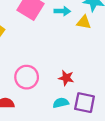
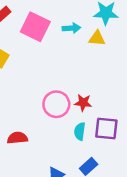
pink circle: (27, 77) -> (56, 104), moved
cyan semicircle: (61, 103) -> (80, 131), turned -63

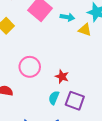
pink circle: (56, 104) -> (30, 67), moved

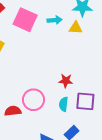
pink circle: (30, 67) -> (34, 100), moved

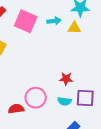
cyan semicircle: (64, 104) -> (64, 101), turned -88

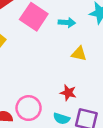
yellow triangle: (74, 28) -> (79, 54), moved

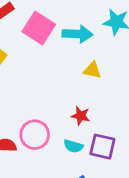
cyan arrow: (67, 22) -> (77, 34), size x1.5

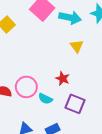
yellow triangle: (92, 70) -> (77, 46), turned 32
cyan semicircle: (73, 146) -> (45, 99), moved

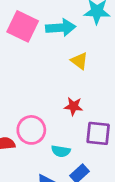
cyan semicircle: (45, 99) -> (61, 151), moved

